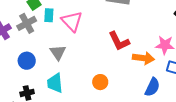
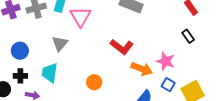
red L-shape: (119, 41) -> (122, 47), turned -40
blue circle: (27, 61) -> (20, 51), moved

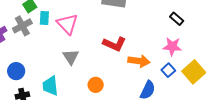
gray triangle: (60, 44) -> (71, 57), moved
pink star: (166, 61) -> (172, 47), moved
blue square: (168, 85) -> (168, 70), turned 32

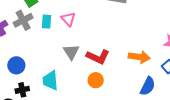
cyan rectangle: (44, 18) -> (46, 22), moved
pink triangle: (67, 24) -> (68, 19), size x0.7
red L-shape: (114, 44) -> (98, 57), moved

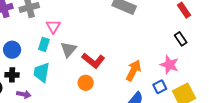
pink triangle: (68, 19) -> (53, 26), moved
cyan rectangle: (46, 22) -> (44, 44), moved
orange arrow: (139, 57) -> (133, 70), turned -85

